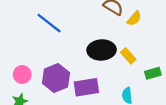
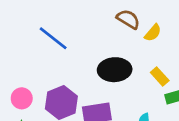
yellow rectangle: (128, 56) -> (160, 76), moved

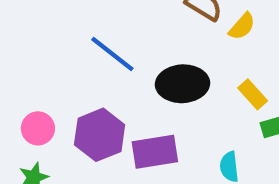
blue line: (53, 38) -> (112, 54), moved

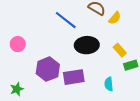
blue line: (112, 54) -> (66, 20), moved
pink circle: (38, 128) -> (18, 44), moved

